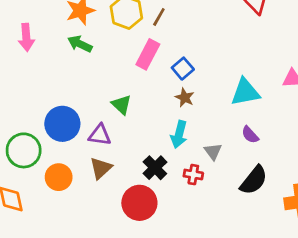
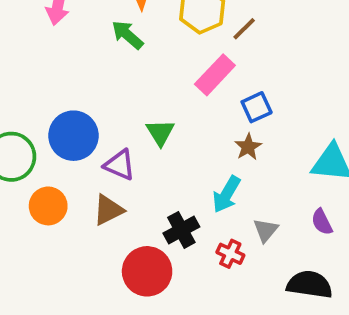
black semicircle: (254, 180) -> (310, 285), turned -136

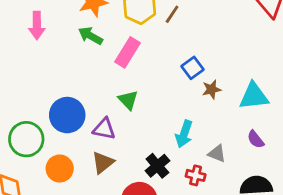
pink rectangle: (215, 75) -> (128, 52), moved
brown star: (248, 147) -> (212, 89), moved, turned 30
gray triangle: (266, 230) -> (217, 154), turned -36

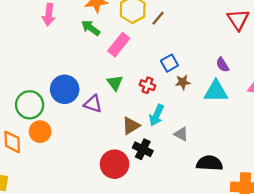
purple semicircle: (256, 139) -> (222, 65), moved
brown triangle: (103, 163) -> (131, 126), moved
black cross: (157, 166) -> (143, 149), moved, turned -30
orange circle: (60, 169) -> (40, 132), moved
red cross: (196, 175) -> (147, 85), moved

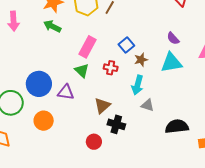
pink rectangle: (119, 45) -> (87, 47), moved
cyan arrow: (157, 115) -> (137, 85), moved
orange circle: (40, 132) -> (44, 121), moved
red circle: (115, 164) -> (94, 142), size x0.6

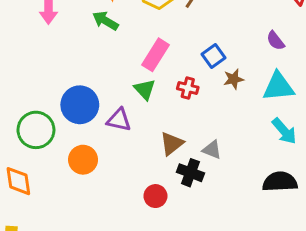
purple semicircle: (173, 38) -> (275, 41), moved
cyan arrow: (137, 85) -> (284, 131), moved, turned -60
gray triangle: (148, 105) -> (212, 150), moved

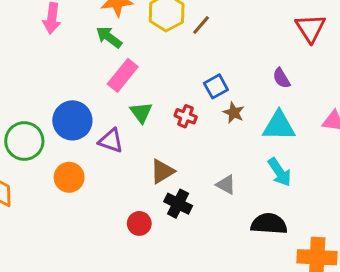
pink rectangle: (156, 55) -> (123, 75), moved
brown star: (234, 79) -> (234, 113), turned 30
gray triangle: (212, 150) -> (226, 185), moved

